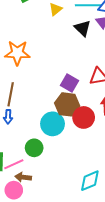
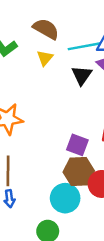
black triangle: (83, 28) -> (82, 75), turned 30

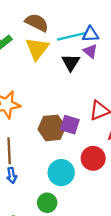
yellow triangle: (45, 58) -> (37, 49), size x1.6
brown hexagon: (79, 171) -> (52, 128), moved

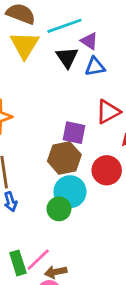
blue triangle: (91, 34) -> (95, 67), moved
brown hexagon: (52, 128) -> (64, 158), moved
green circle: (47, 203) -> (59, 209), moved

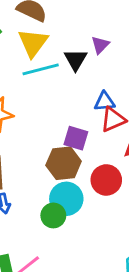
cyan line: (64, 26) -> (41, 69), moved
purple triangle: (89, 41) -> (100, 45), turned 36
blue triangle: (95, 67) -> (105, 102), moved

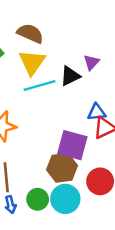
black triangle: (76, 60) -> (70, 76), turned 35
purple square: (76, 138) -> (72, 145), size x1.4
green circle: (53, 215) -> (38, 199), moved

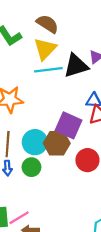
black triangle: (70, 76) -> (76, 66), size x1.4
cyan circle: (65, 199) -> (35, 142), moved

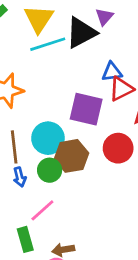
brown hexagon: (57, 143) -> (71, 156), moved
pink line: (19, 218) -> (42, 210), moved

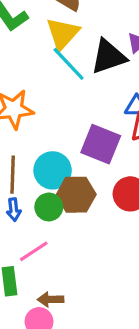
cyan line: (48, 44) -> (69, 64), turned 56

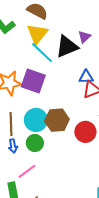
purple square: (101, 144) -> (33, 81), moved
brown hexagon: (76, 195) -> (57, 120), moved

